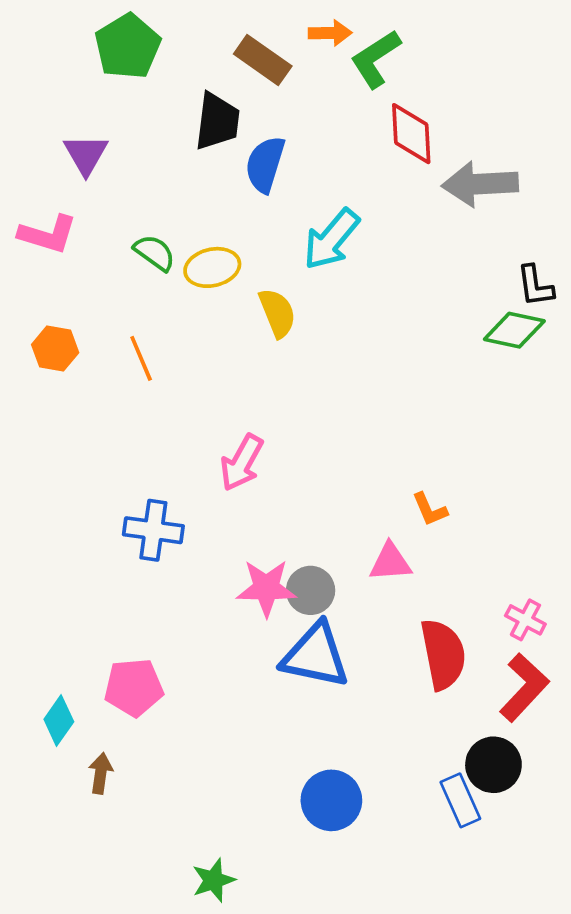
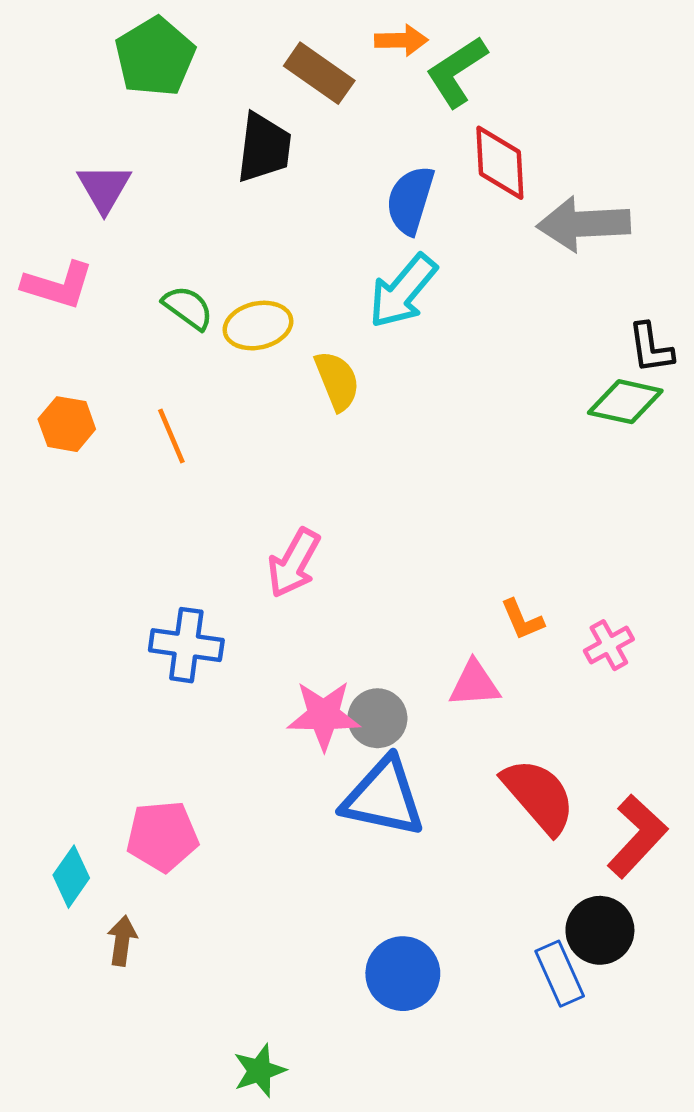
blue semicircle: (265, 164) -> (410, 200), moved
pink cross: (525, 620) -> (609, 645), moved, turned 33
red semicircle: (443, 654) -> (539, 796), turned -30

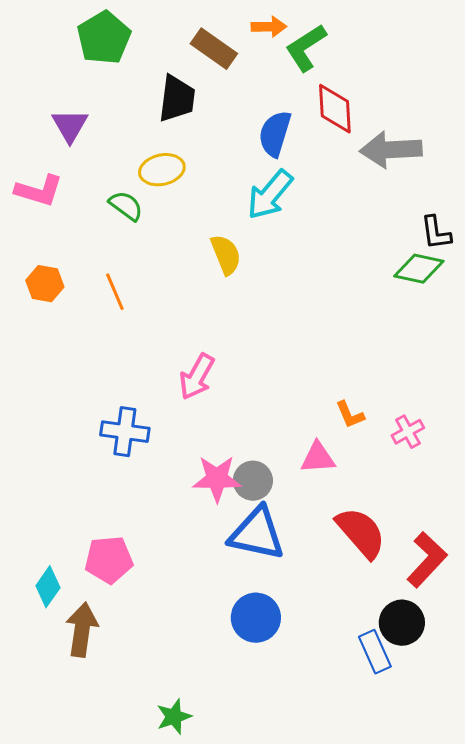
yellow ellipse: (258, 326) -> (162, 170), moved
brown arrow: (122, 941) -> (82, 630), size x1.6
blue circle: (403, 974) -> (256, 618), moved

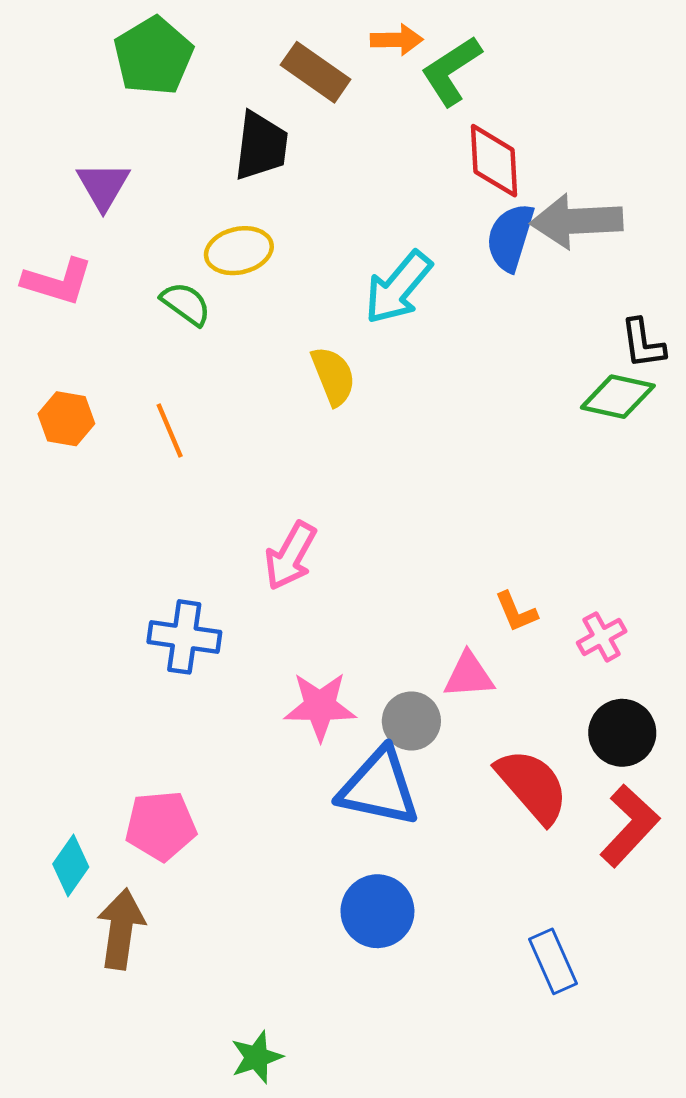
blue semicircle: (275, 134) -> (510, 237), moved
gray circle: (253, 481) -> (411, 721), moved
black circle: (402, 623) -> (622, 733), moved

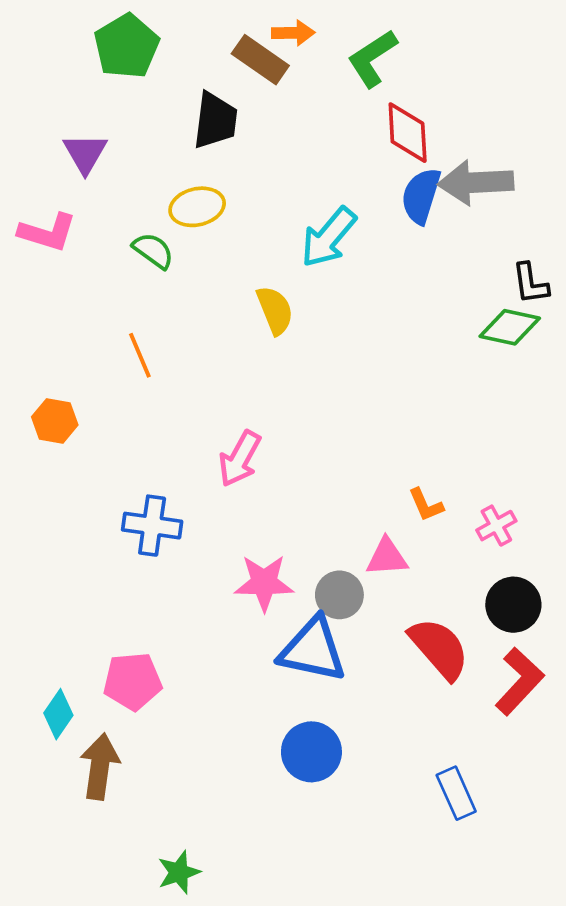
orange arrow: (397, 40) -> (293, 33), moved
orange hexagon: (66, 419) -> (55, 421), moved
green star: (257, 1057) -> (179, 872), moved

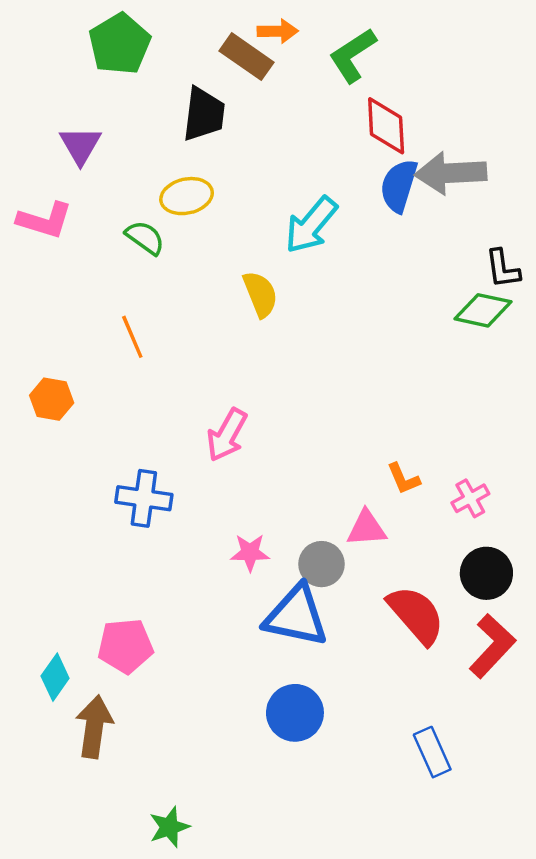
pink star: (264, 583) -> (250, 553), size x0.7

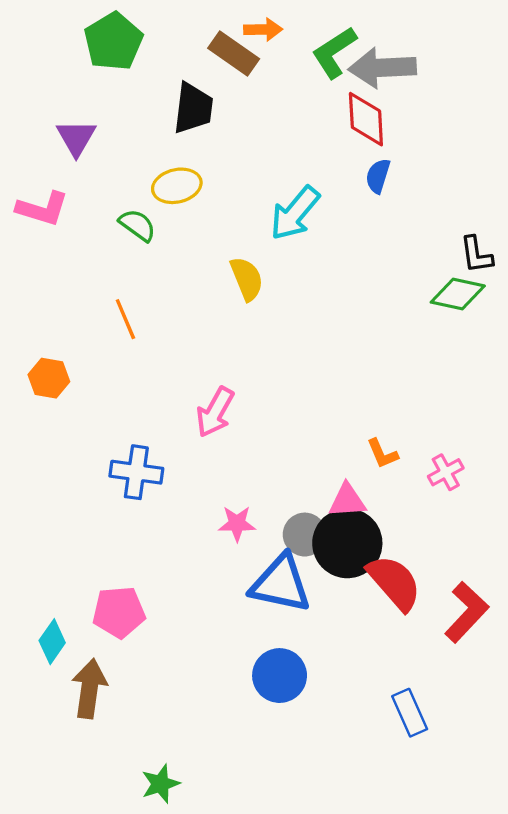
gray arrow: (451, 173) -> (382, 68), moved
blue semicircle: (399, 186) -> (378, 176), size x0.7
black circle: (486, 573) -> (347, 543), moved, size x1.4

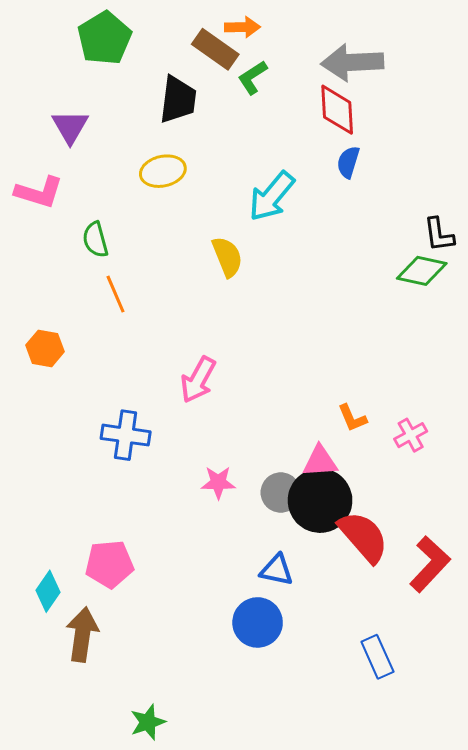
green L-shape: (334, 52) -> (253, 77), moved, size x0.7
green semicircle: (137, 225) -> (95, 240), moved, turned -141
blue triangle: (281, 584) -> (277, 570), moved, size x0.6

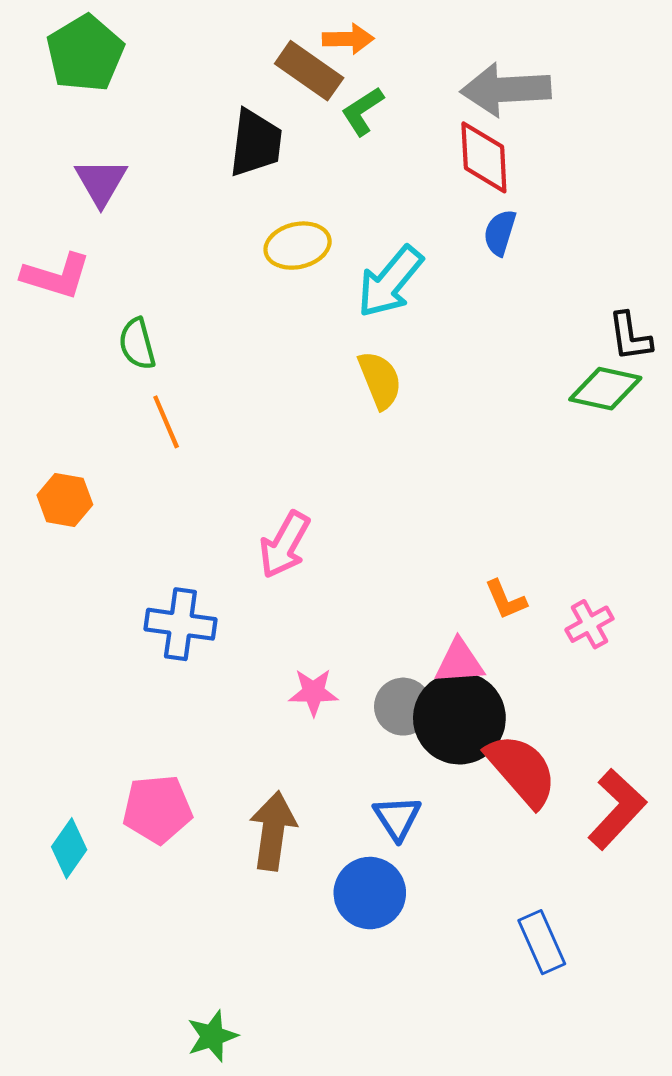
green pentagon: (104, 38) -> (85, 53), moved
yellow ellipse: (163, 171) -> (298, 246), moved
yellow semicircle: (227, 257) -> (380, 380), moved
blue triangle: (277, 570) -> (397, 818), turned 45
brown arrow: (82, 635) -> (273, 831), moved

